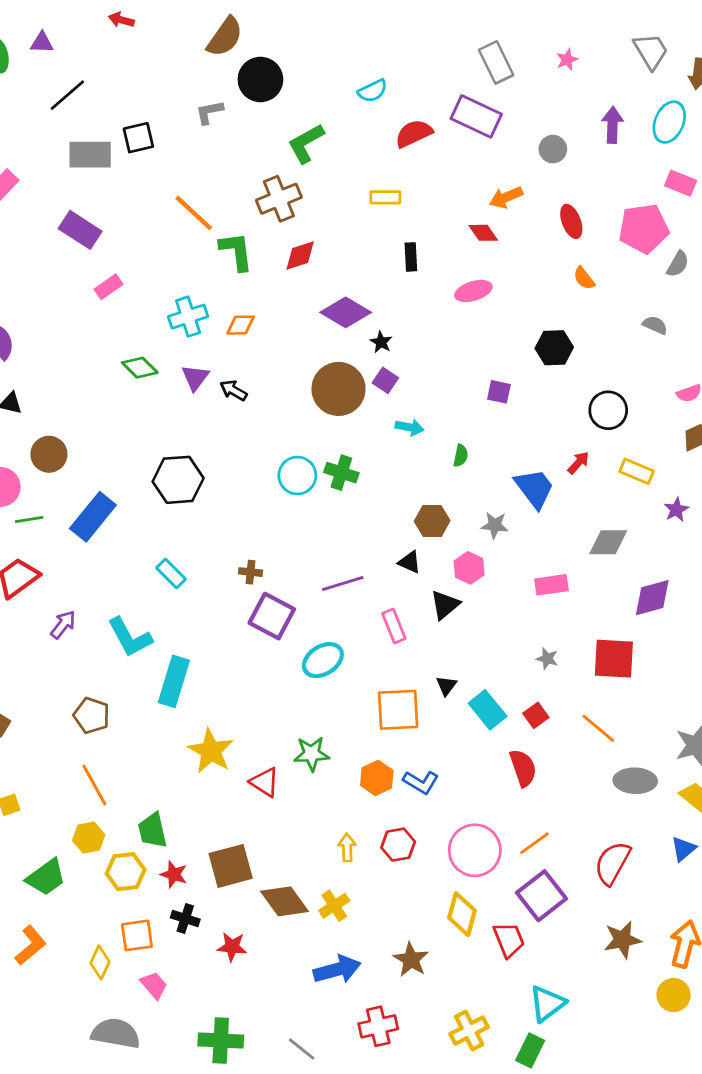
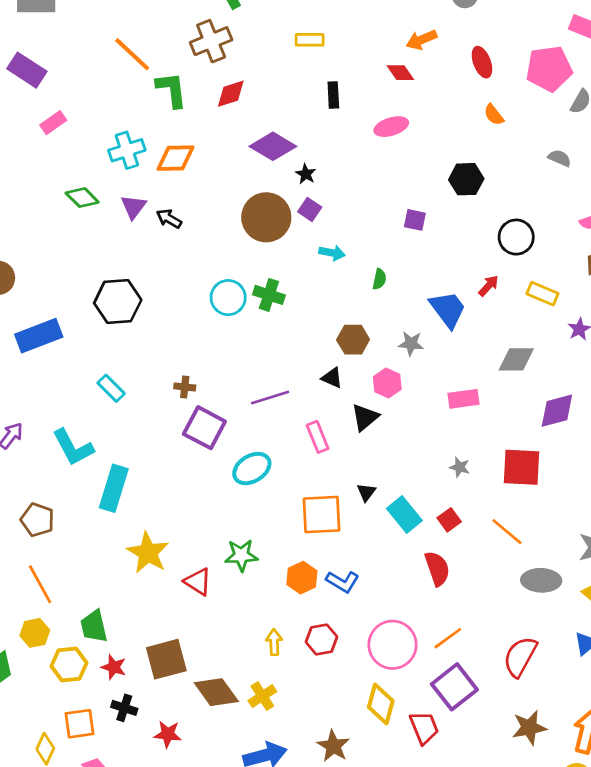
orange diamond: (241, 325) -> (176, 158), size x1.4
blue rectangle: (93, 517) -> (39, 336), turned 30

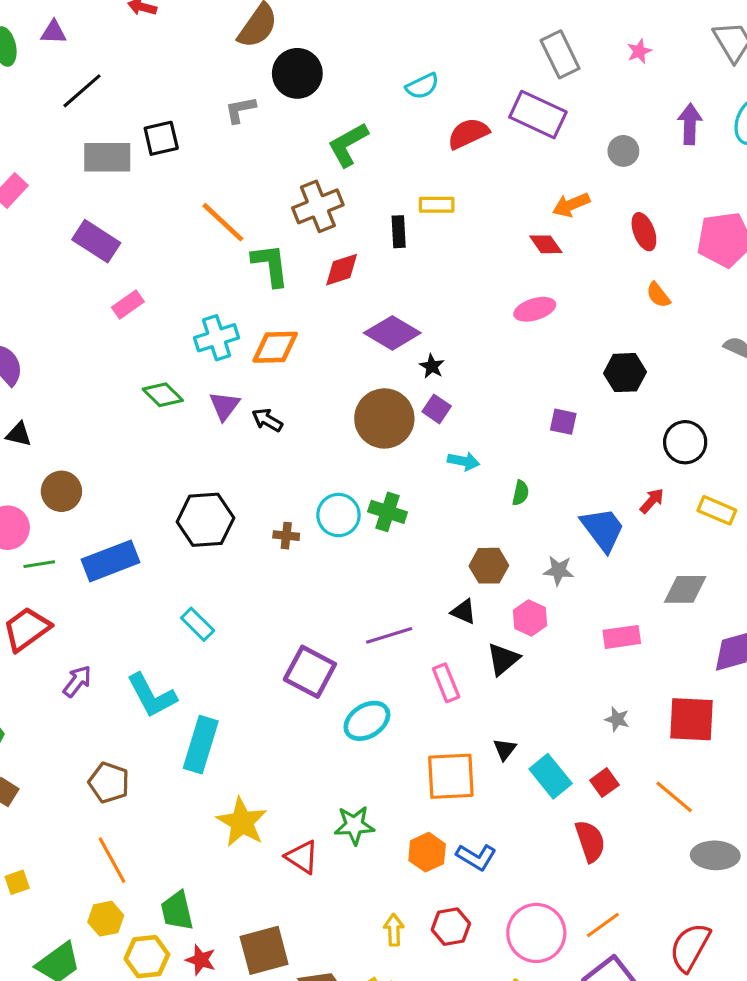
black rectangle: (333, 95) -> (399, 232), moved
brown cross: (185, 387) -> (286, 536), moved

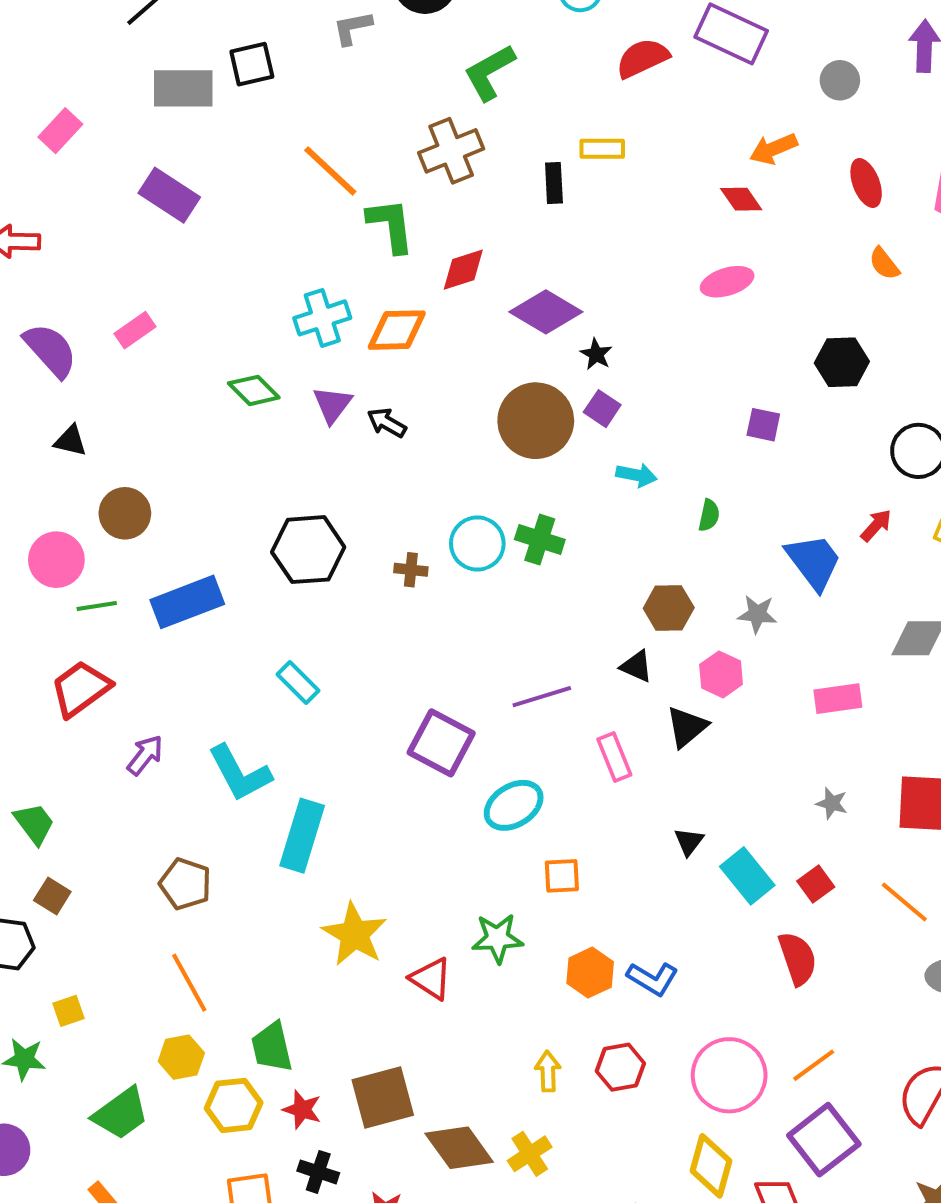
red diamond: (342, 270) -> (463, 270), moved
pink rectangle: (128, 304) -> (135, 330), moved
orange square: (451, 776) -> (562, 876), moved, size x0.6

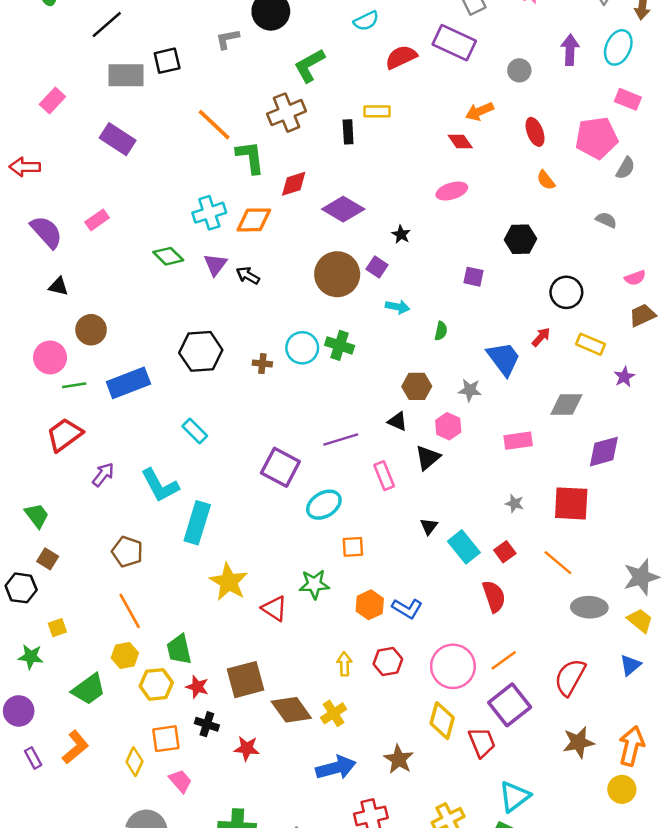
black star: (596, 354) -> (401, 234), moved

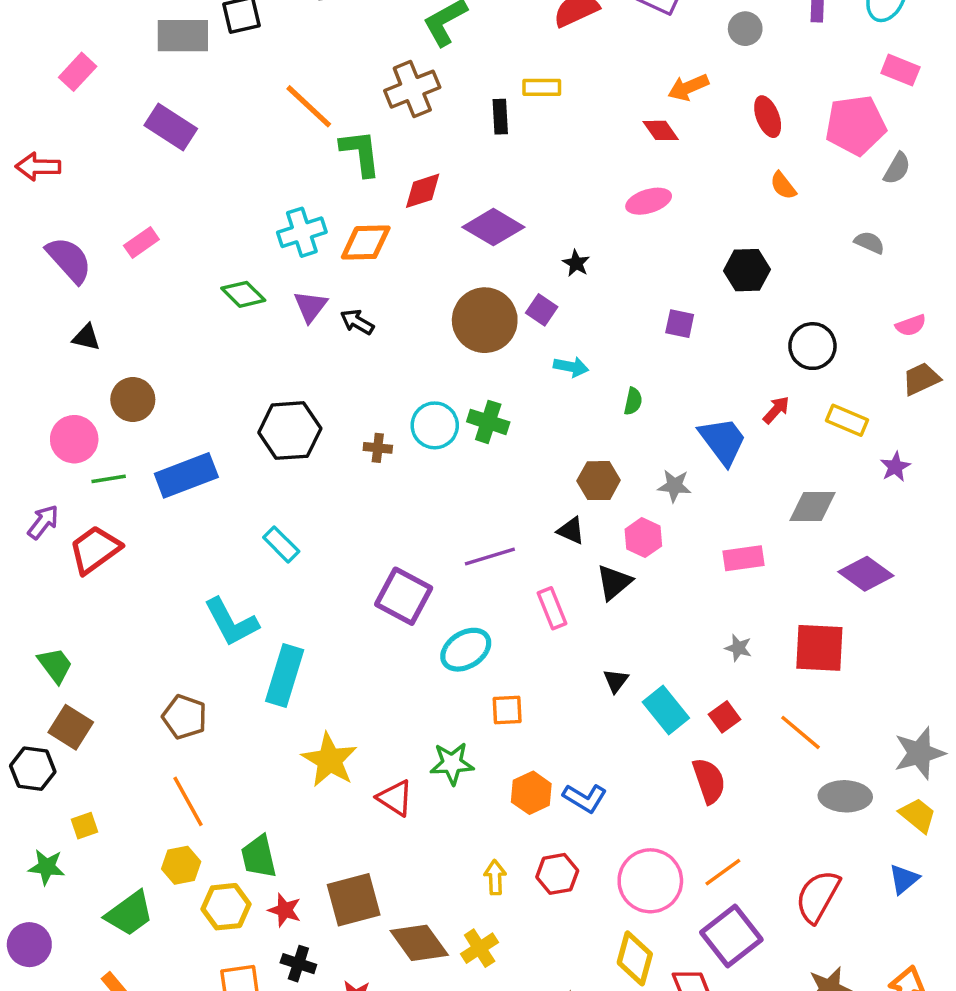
purple diamond: (604, 452) -> (866, 574), turned 51
purple arrow: (103, 475) -> (43, 522), moved
brown square: (48, 559) -> (71, 727), size x1.4

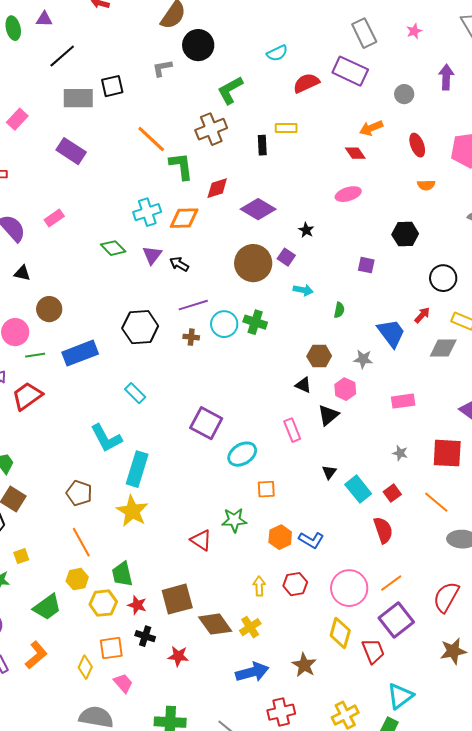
orange semicircle: (783, 186) -> (426, 185), turned -54
gray diamond: (812, 506) -> (443, 348), moved
purple line: (490, 556) -> (193, 305), moved
yellow star: (329, 760) -> (132, 511), moved

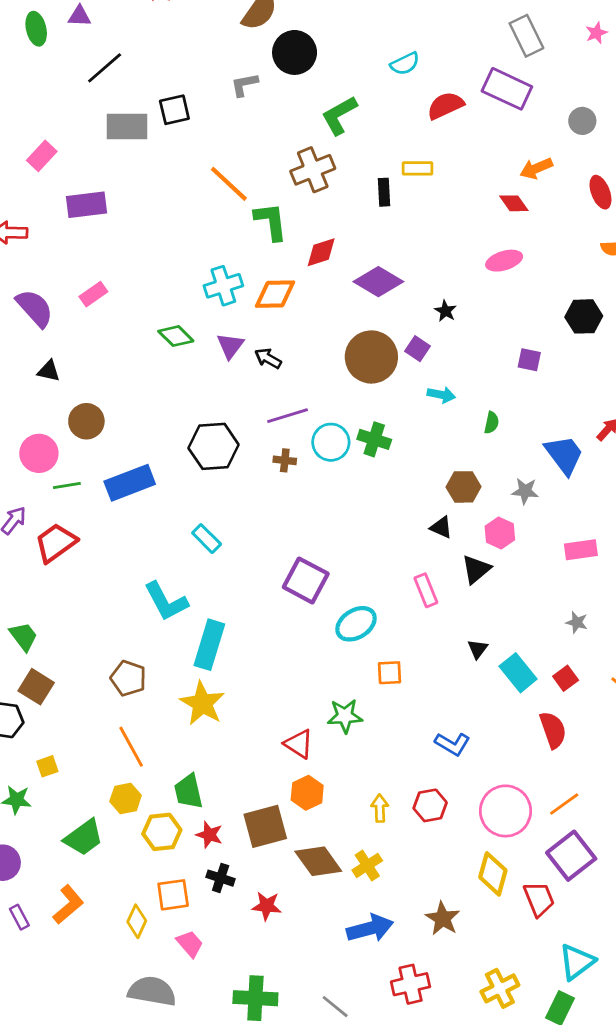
purple rectangle: (71, 151) -> (86, 205), moved, turned -40
orange hexagon: (280, 537) -> (307, 793), moved

